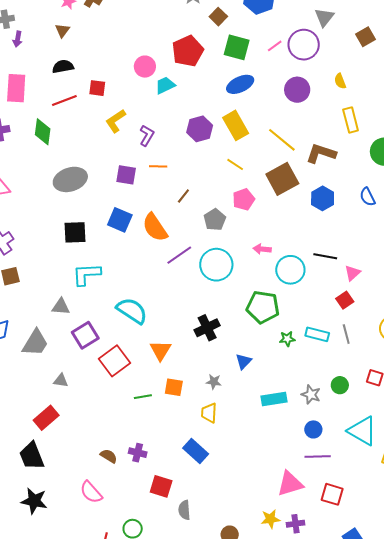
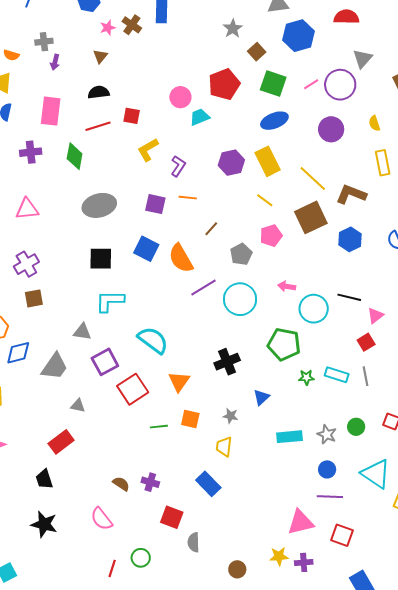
black trapezoid: (32, 456) -> (44, 479), size x0.7

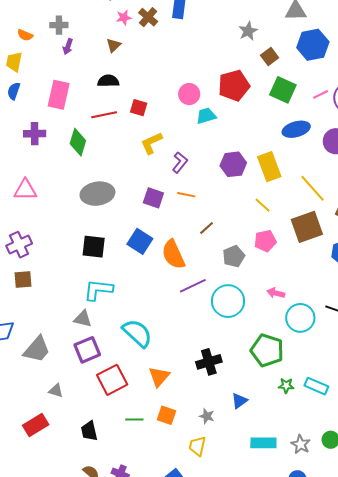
blue ellipse: (274, 121) -> (296, 129), moved
gray triangle: (82, 332) -> (83, 319), moved
black trapezoid: (44, 479) -> (89, 431), moved

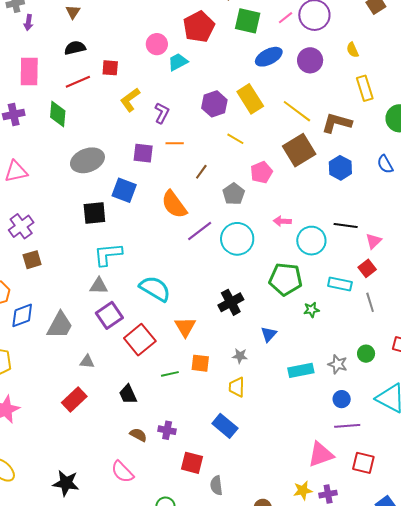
yellow line: (263, 205) -> (235, 139), moved
blue square: (140, 241) -> (124, 190), moved
cyan rectangle: (316, 386) -> (340, 284), moved

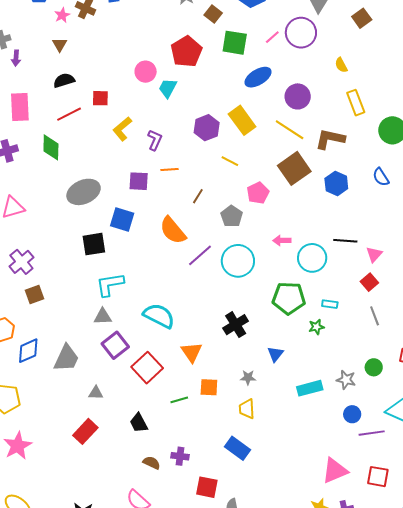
purple circle: (310, 60) -> (298, 96), moved
cyan trapezoid: (178, 62) -> (168, 88), turned -30
cyan rectangle: (340, 284) -> (330, 304), moved, size x0.7
purple line: (347, 426) -> (372, 433), moved

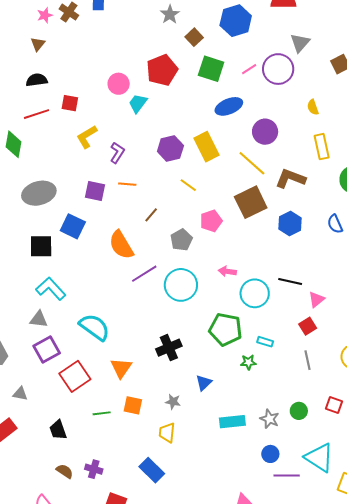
cyan L-shape: (110, 284) -> (51, 289), turned 48

